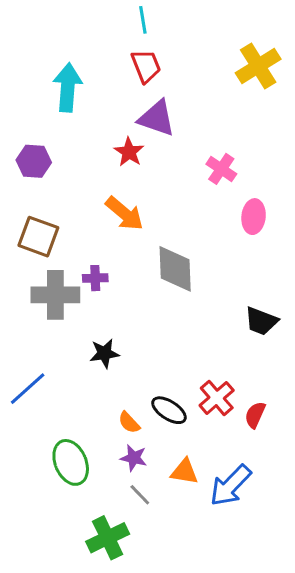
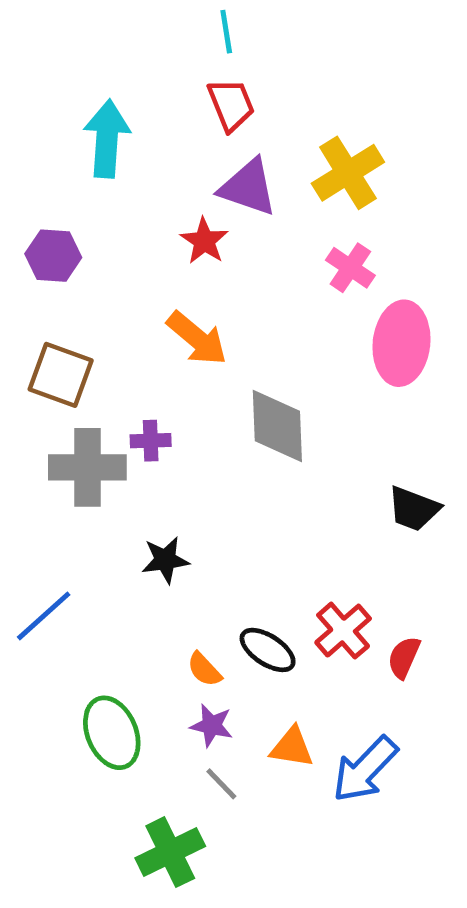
yellow cross: (258, 66) -> (348, 173), moved
pink ellipse: (254, 217) -> (401, 343), size x1.5

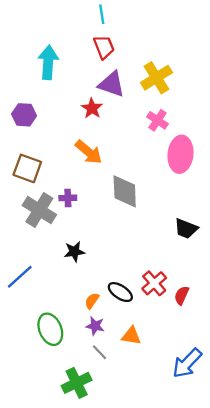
gray cross: (87, 467) -> (39, 210), turned 32
orange semicircle: (204, 669) -> (92, 301), turned 77
blue arrow: (365, 769) -> (187, 363), moved

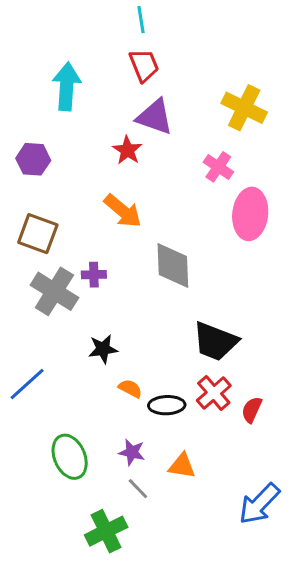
yellow cross: (156, 78) -> (244, 108), moved, turned -32
black trapezoid: (186, 229) -> (215, 341), moved, size x1.4
black ellipse: (120, 292) -> (167, 405), turned -35
orange semicircle: (92, 301) -> (130, 388), moved, turned 84

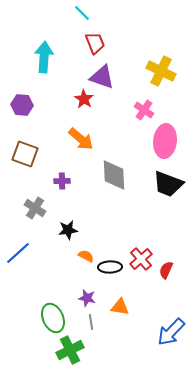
cyan line: (141, 20) -> (82, 13), moved, turned -36
gray cross: (54, 291) -> (35, 208), moved, size x0.7
black trapezoid: (215, 341) -> (168, 184), moved
green ellipse: (70, 457) -> (53, 318), moved
gray line: (138, 489) -> (91, 322), turned 35

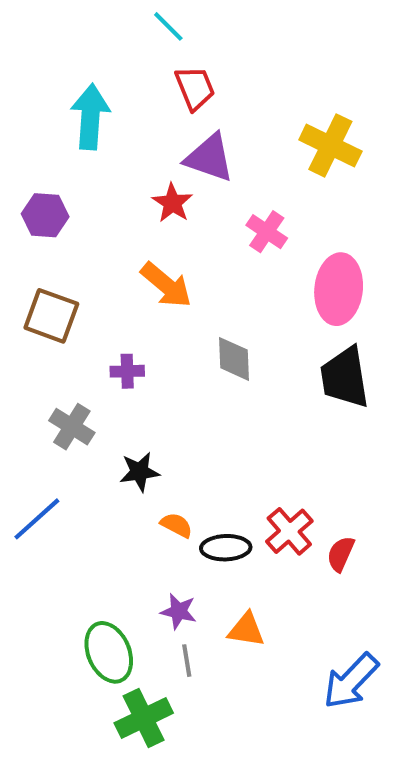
pink cross: (144, 110) -> (267, 232), moved
gray diamond: (114, 175) -> (234, 359), size x0.7
black trapezoid: (168, 184) -> (345, 377), turned 60

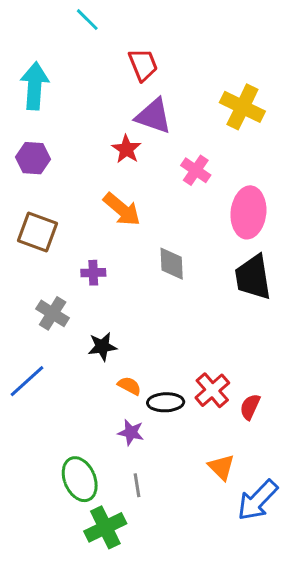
cyan line: (168, 26) -> (87, 20), moved
cyan arrow: (90, 117) -> (34, 86), moved
purple star: (179, 611) -> (131, 432), moved
orange triangle: (246, 630) -> (221, 467), moved, turned 36

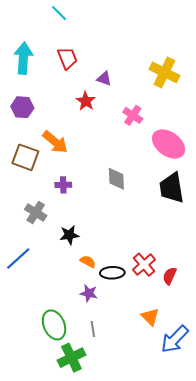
red trapezoid: (143, 65) -> (67, 58), moved
purple triangle: (154, 116) -> (104, 79), size x0.6
orange arrow: (122, 209) -> (55, 142), moved
pink ellipse: (248, 212) -> (169, 144), turned -60

